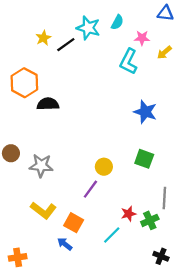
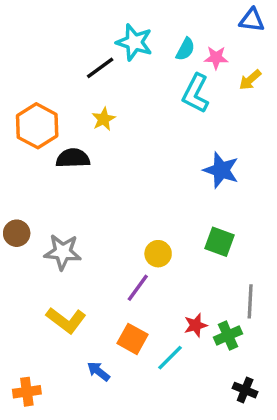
cyan semicircle: (117, 22) -> (185, 49), moved
yellow star: (43, 38) -> (104, 119), moved
orange square: (74, 223) -> (133, 339), moved

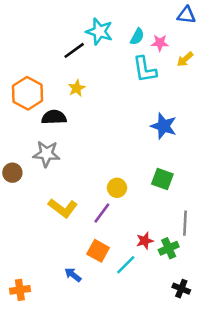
cyan L-shape: (196, 93) -> (145, 69), turned -36
gray star: (63, 252) -> (46, 154), moved
yellow L-shape: (66, 320) -> (63, 208), moved

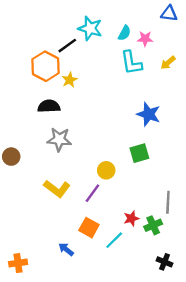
yellow arrow: (185, 59) -> (168, 63), moved
orange hexagon: (28, 93) -> (46, 66), moved
gray star: (46, 154) -> (59, 139), moved
green square: (162, 179) -> (139, 153), moved, turned -36

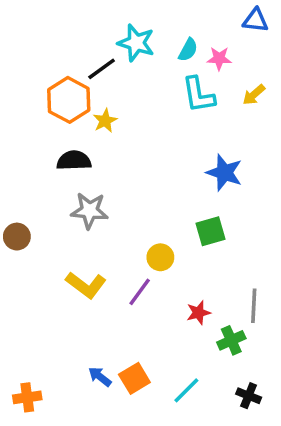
red star: (131, 218) -> (198, 313), moved
orange square: (89, 228) -> (134, 378), moved, turned 30
cyan line: (114, 240) -> (186, 390), moved

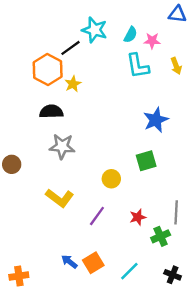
yellow arrow: (254, 95) -> (176, 66), turned -70
blue star: (224, 173) -> (156, 120), turned 30
purple line: (140, 292) -> (97, 216), moved

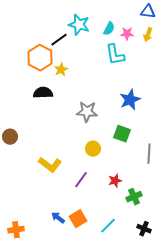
yellow arrow: (176, 66) -> (148, 35), moved, turned 40
gray star: (62, 146) -> (87, 112), moved
green square: (146, 161) -> (122, 134), turned 36
gray line: (176, 212) -> (149, 154), moved

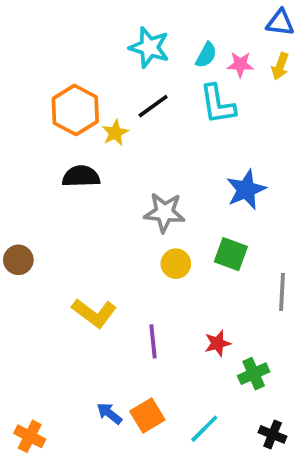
black line: (59, 40) -> (153, 106), moved
yellow circle: (93, 149) -> (176, 264), moved
purple line: (81, 180) -> (153, 341), turned -42
orange cross: (16, 230) -> (30, 436), turned 35

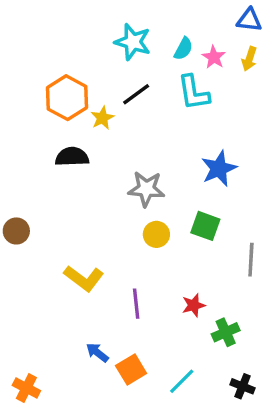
pink star: (240, 64) -> (214, 57), turned 30
blue arrow: (109, 414) -> (97, 353), moved

